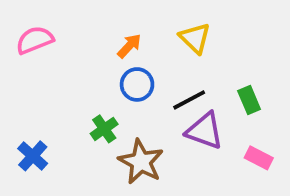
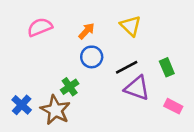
pink semicircle: (35, 40) -> (40, 27), moved
brown star: (141, 162) -> (55, 110), moved

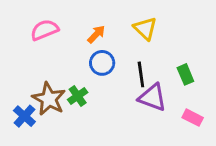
black line: (127, 67) -> (141, 74), turned -70
brown star: (55, 110) -> (49, 99), moved

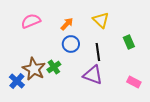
green rectangle: (185, 74) -> (129, 42), moved
purple triangle: (152, 97) -> (93, 75), moved

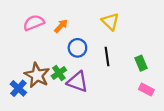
orange arrow: (67, 24) -> (61, 26), moved
green rectangle: (129, 42) -> (141, 63), moved
purple triangle: (93, 75) -> (77, 82), moved

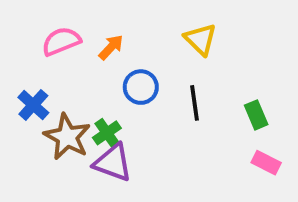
purple triangle: (77, 82) -> (113, 163), moved
blue cross: (18, 88) -> (33, 105), moved

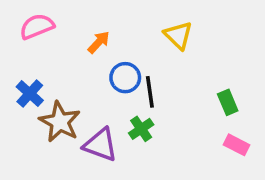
pink semicircle: (61, 41) -> (37, 26), moved
black line: (194, 103) -> (150, 92), moved
green cross: (107, 133) -> (141, 129), moved

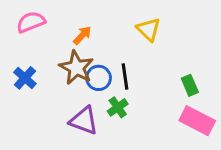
blue circle: (125, 78) -> (99, 78), moved
brown star: (60, 122) -> (76, 68), moved
pink rectangle: (237, 145) -> (197, 121), size x1.6

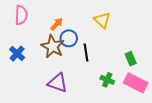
pink semicircle: (31, 22) -> (21, 15), turned 114
blue circle: (99, 78) -> (69, 38), moved
green cross: (118, 107) -> (107, 80), moved, turned -32

